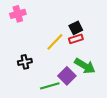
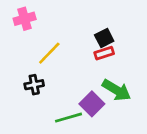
yellow line: (55, 42) -> (49, 53), moved

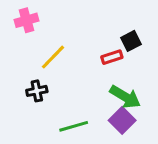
black square: (104, 38) -> (131, 41), moved
purple square: (92, 104) -> (122, 120), moved

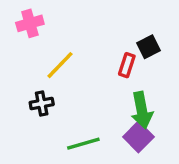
red rectangle: (112, 57) -> (127, 65), turned -54
green arrow: (125, 97) -> (142, 110), turned 48

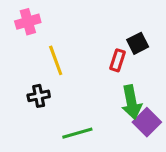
yellow line: (60, 65) -> (56, 60), turned -64
purple square: (138, 137) -> (147, 122), moved

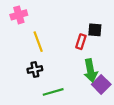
black square: (138, 43) -> (95, 30), turned 32
black cross: (39, 96) -> (35, 69), moved

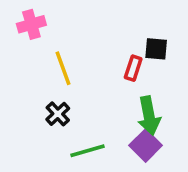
black cross: (35, 69) -> (58, 114), turned -32
purple square: (101, 84) -> (146, 145), moved

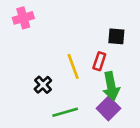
yellow line: (63, 68) -> (73, 66), moved
red rectangle: (133, 68) -> (99, 61), moved

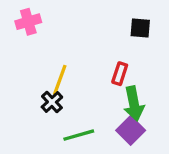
black square: (116, 36) -> (140, 28), moved
yellow line: (73, 66) -> (60, 80), moved, turned 40

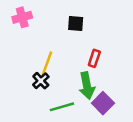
black square: (140, 28) -> (76, 24), moved
green arrow: (134, 104) -> (87, 86), moved

